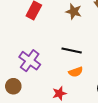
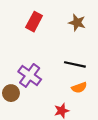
brown circle: (13, 86) -> (11, 93), moved

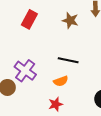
orange semicircle: (79, 88) -> (61, 81), moved

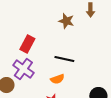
red rectangle: (29, 19) -> (27, 44), moved

